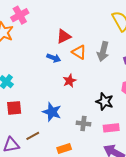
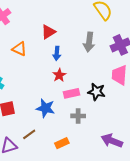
orange triangle: (79, 52) -> (19, 49), moved
blue arrow: (54, 58) -> (57, 53), moved, turned 80
pink rectangle: (111, 128) -> (72, 93), moved

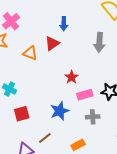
red triangle: (48, 32) -> (52, 43), moved
blue arrow: (57, 53) -> (64, 24), moved
blue star: (45, 108) -> (60, 111), turned -30

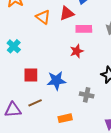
pink rectangle: (85, 95) -> (84, 29), moved
red square: (22, 114) -> (31, 75), moved

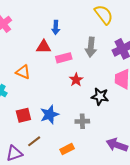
red triangle: (67, 13) -> (44, 47), turned 35
orange triangle: (43, 17) -> (23, 72), moved
red star: (77, 51) -> (76, 80), moved

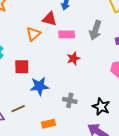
orange triangle: (23, 72) -> (33, 34), moved, turned 42
black star: (100, 96) -> (101, 107), moved
red square: (23, 115) -> (22, 67), moved

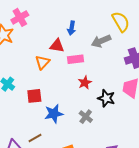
gray arrow: (95, 30) -> (101, 41), moved, turned 54
gray cross: (70, 100) -> (86, 117), moved, turned 32
black star: (101, 107) -> (106, 98), moved

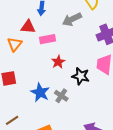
blue star: (54, 114) -> (40, 92), moved, turned -30

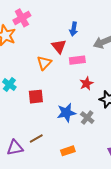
red triangle: (28, 27) -> (59, 46), turned 42
blue star: (40, 92) -> (66, 113), turned 30

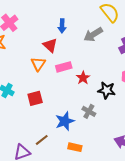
pink rectangle: (77, 60) -> (64, 67), moved
blue star: (66, 113) -> (65, 121), moved
orange rectangle: (68, 151) -> (75, 147), turned 40

